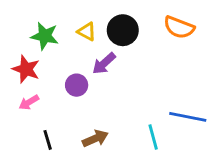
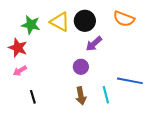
yellow triangle: (87, 32) -> (60, 22), size x1.5
purple arrow: (104, 63) -> (94, 44), moved
purple circle: (77, 85) -> (81, 67), moved
brown arrow: (95, 139) -> (81, 96), moved, turned 102

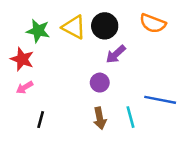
black line: (33, 97) -> (41, 120), turned 32

